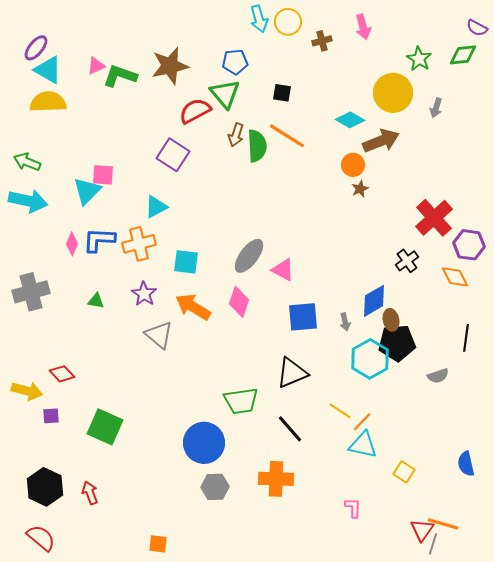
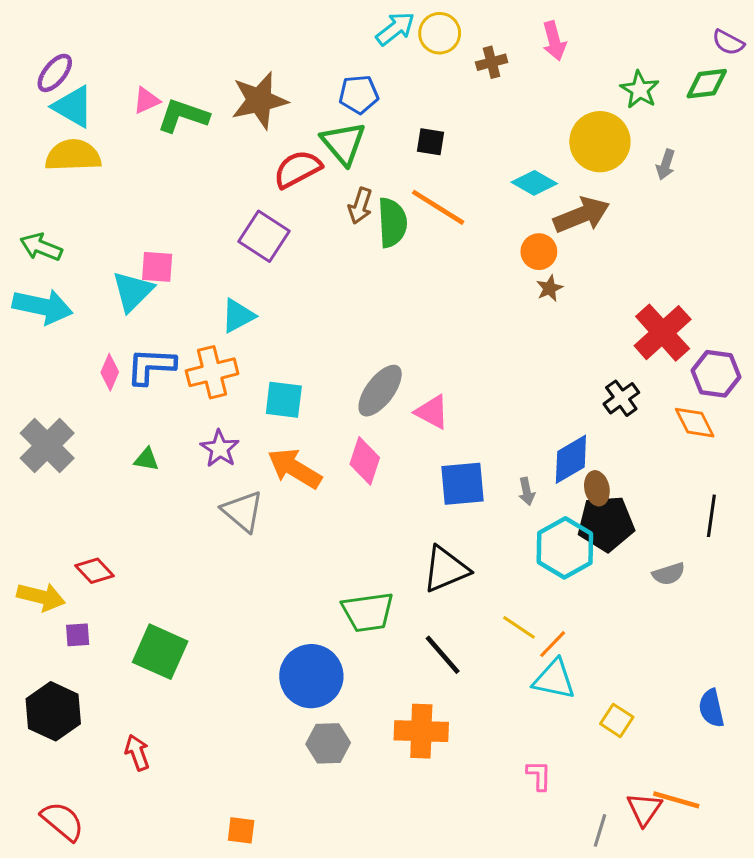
cyan arrow: (259, 19) -> (395, 29), turned -112
gray cross: (31, 292) -> (47, 446), turned -30
black hexagon: (45, 487) -> (53, 711), moved
gray line: (433, 544) -> (600, 830), moved

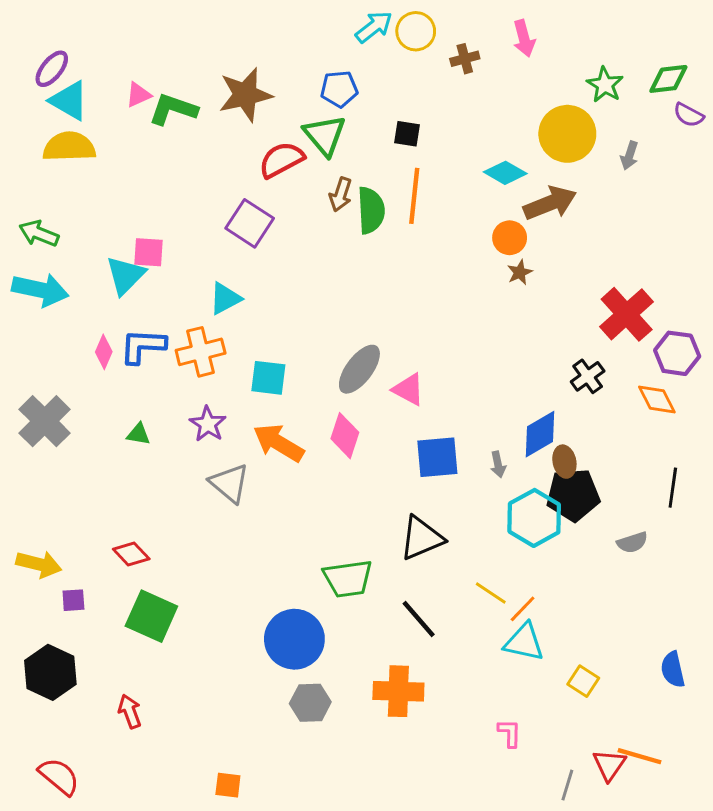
purple semicircle: (728, 42) -> (689, 115), moved
orange line: (438, 207) -> (414, 196), turned 64
red diamond: (94, 571) -> (131, 554), moved

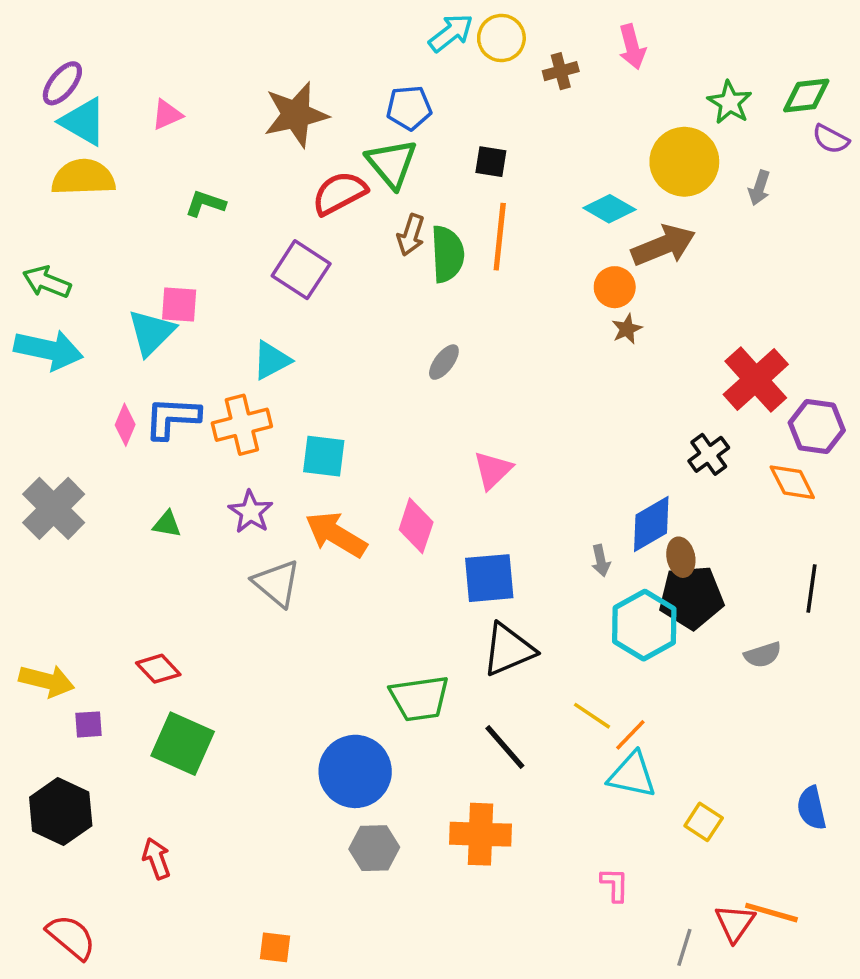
green L-shape: (173, 109) -> (205, 204), moved, size x0.7
gray ellipse: (359, 369) -> (444, 362), moved, size x0.6
pink triangle: (408, 389) -> (493, 470), turned 48
blue square: (437, 457) -> (489, 578), moved

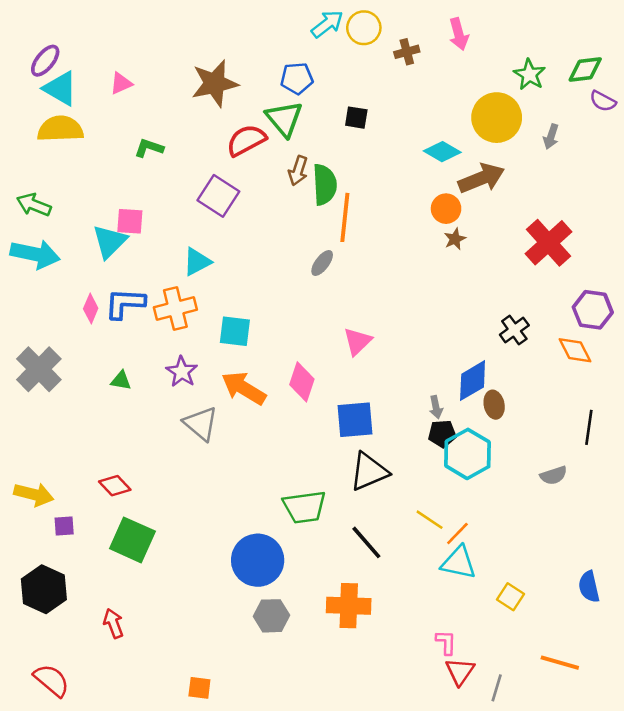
orange line: (500, 237) -> (345, 217), moved
red cross: (756, 379) -> (548, 243), moved
black pentagon: (691, 597) -> (442, 434), moved, size x0.6
red triangle: (735, 923) -> (460, 671), moved

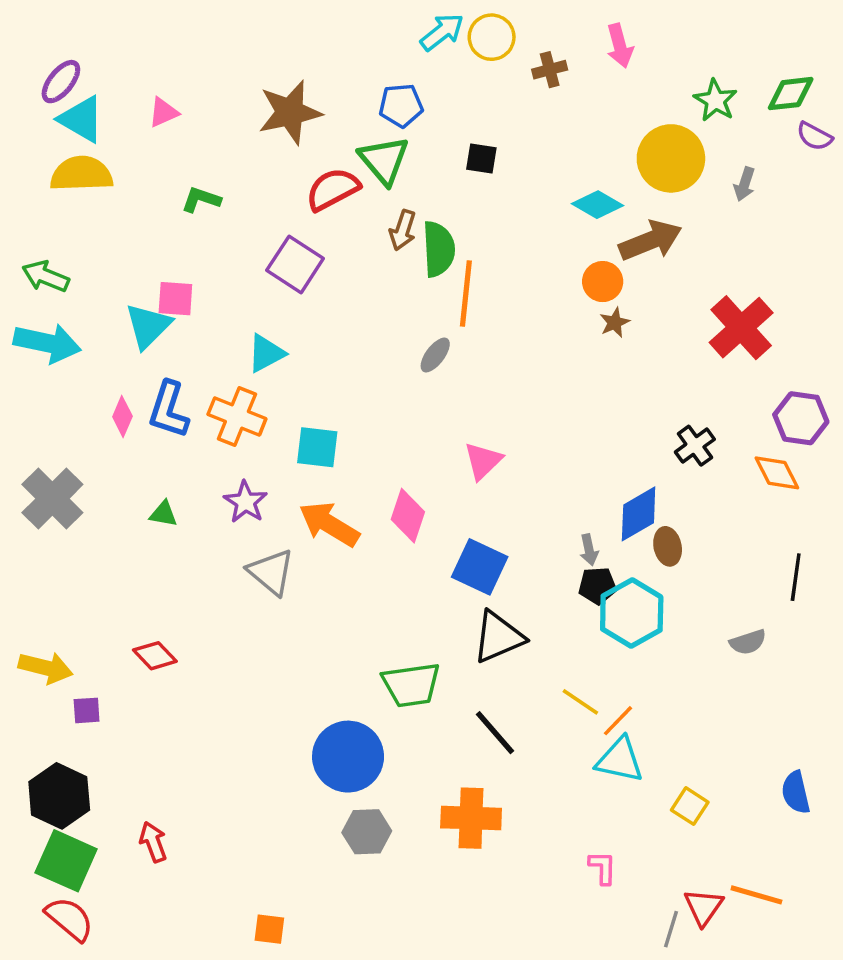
blue L-shape: (125, 303) -> (169, 410), turned -75
orange cross: (175, 309) -> (237, 417), turned 36
blue square: (355, 420) -> (480, 567), turned 30
green square: (132, 540) -> (66, 861), moved
red triangle: (460, 671) -> (703, 907), moved

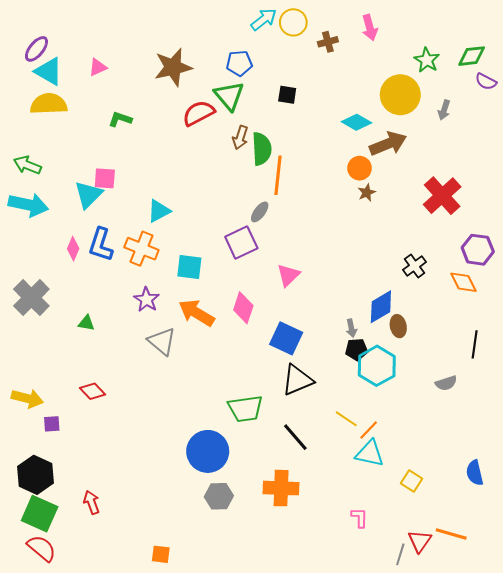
purple square: (295, 264) -> (241, 243), moved, turned 32
green triangle: (163, 514) -> (86, 323), moved

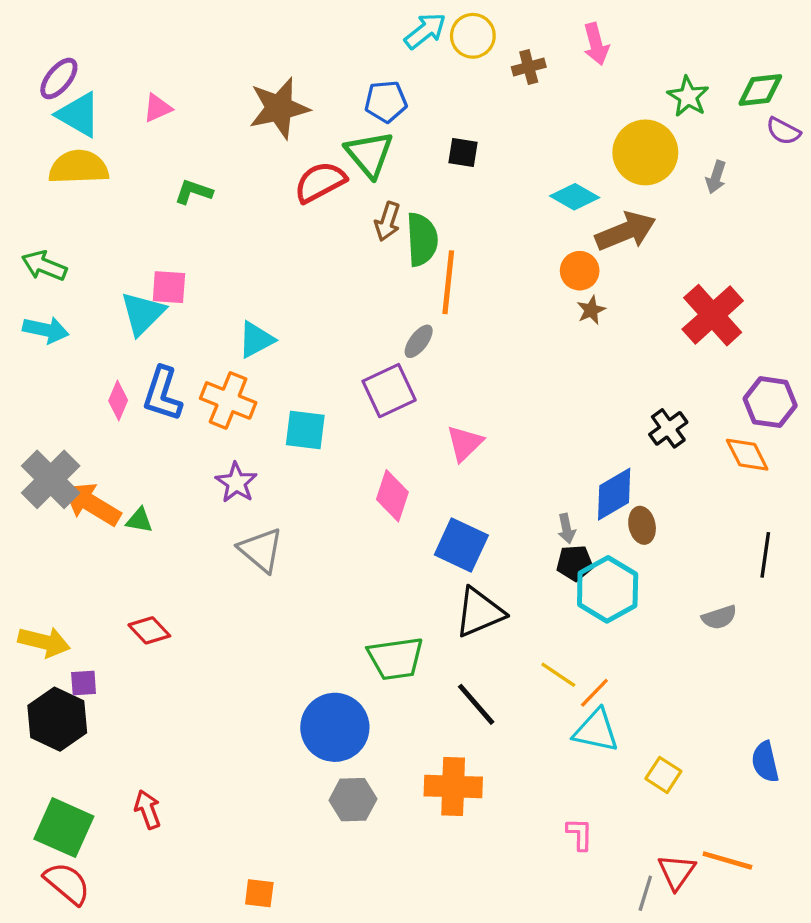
cyan arrow: (28, 205) -> (46, 330), size x0.7
orange arrow: (196, 313) -> (92, 504), moved
black hexagon: (35, 475) -> (57, 719), moved

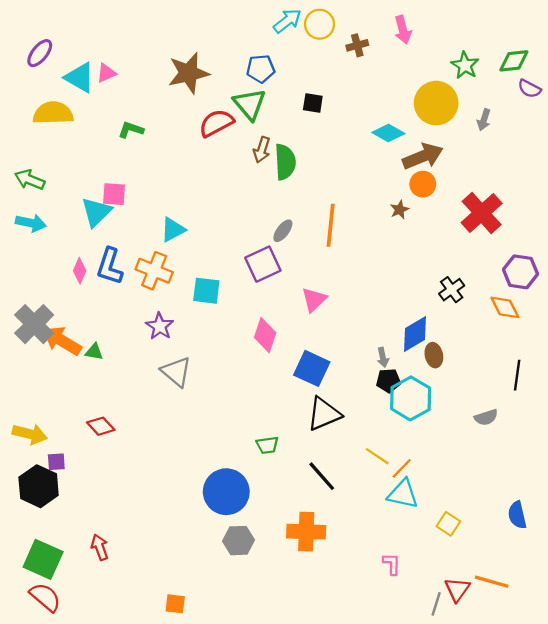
cyan triangle: (79, 115) -> (80, 78), moved
orange circle: (580, 271) -> (423, 184), moved
orange line: (448, 282) -> (331, 225), moved
green trapezoid: (396, 658) -> (267, 445), size x0.6

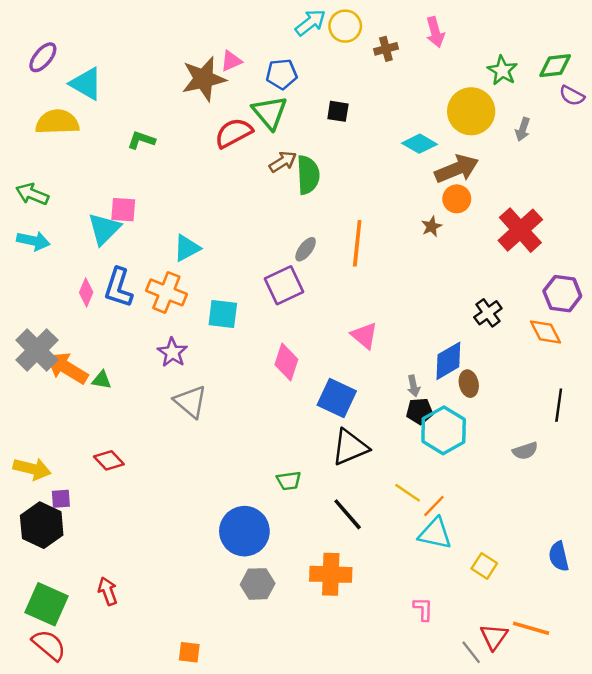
pink triangle: (106, 73) -> (231, 61), moved
brown arrow: (262, 150) -> (283, 162), turned -140
pink triangle: (314, 300) -> (364, 336), moved, turned -36
gray line: (436, 604) -> (471, 652), turned -55

